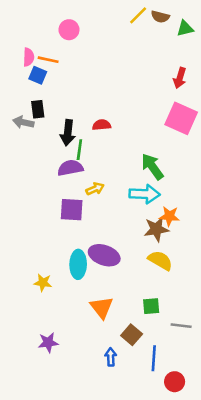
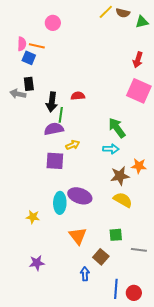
cyan arrow: (145, 194) -> (111, 149), size x0.7
orange star: (169, 216) -> (139, 166), moved
blue line: (154, 358) -> (116, 289), moved

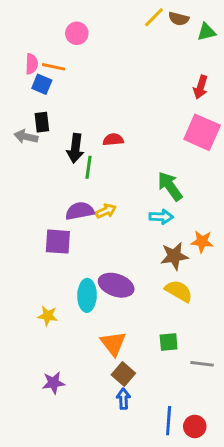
purple semicircle: (54, 129) -> (80, 211), moved
purple square: (55, 161) -> (58, 242), moved
brown square: (101, 257) -> (123, 374), moved

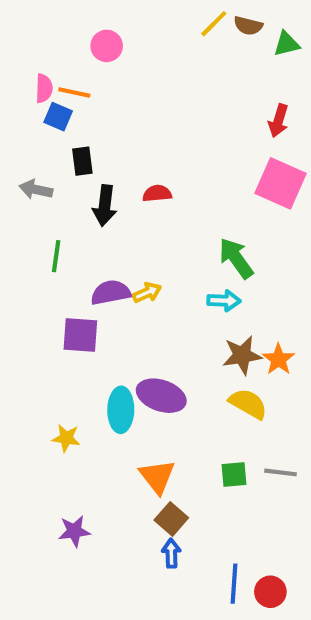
black rectangle: (42, 122) -> (82, 161), moved
green line: (88, 167) -> (56, 256), moved
orange star: (202, 242) -> (278, 359), moved, turned 30
gray line: (202, 364) -> (280, 472), moved

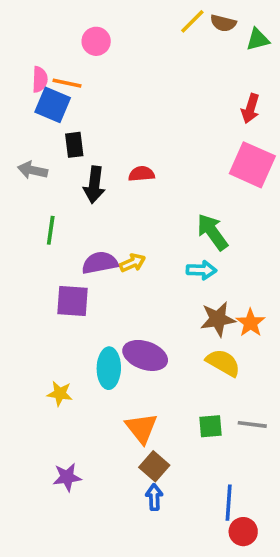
blue square: (58, 117) -> (53, 105), size x1.4
blue line: (234, 584) -> (229, 503), moved

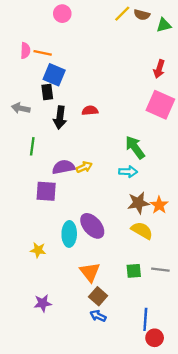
pink circle: (96, 41) -> (62, 14), moved
blue square: (53, 105) -> (54, 75), moved
purple ellipse: (145, 355) -> (92, 226), turned 30
blue arrow: (154, 497) -> (98, 316), turned -63

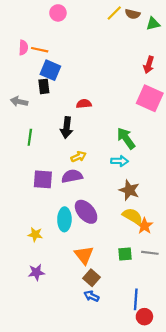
black arrow: (60, 117) -> (67, 127), moved
purple semicircle: (63, 167) -> (72, 176), moved
brown star: (138, 203) -> (129, 190), turned 30
orange star: (159, 205) -> (144, 226), moved
purple star: (43, 303) -> (36, 272), moved

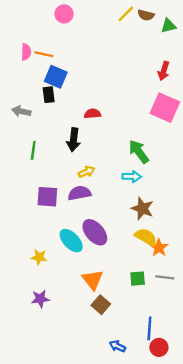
cyan ellipse: (64, 219) -> (71, 241), turned -45
blue arrow: (91, 296) -> (117, 346), moved

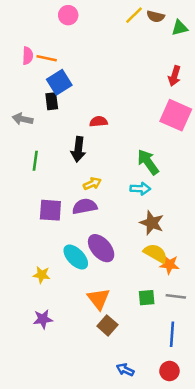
blue square: (56, 77) -> (59, 82), turned 35
orange star: (159, 248) -> (169, 265), turned -30
blue line: (149, 328) -> (172, 334), moved

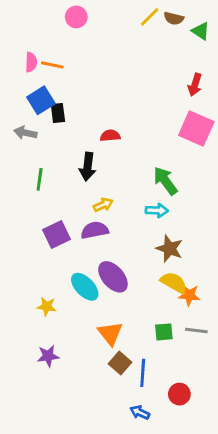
green triangle: (180, 28) -> (201, 31), turned 48
blue square: (59, 82) -> (41, 100), moved
purple square: (50, 210) -> (56, 234), turned -30
blue line: (172, 334) -> (143, 373), moved
red circle: (169, 371) -> (179, 394), moved

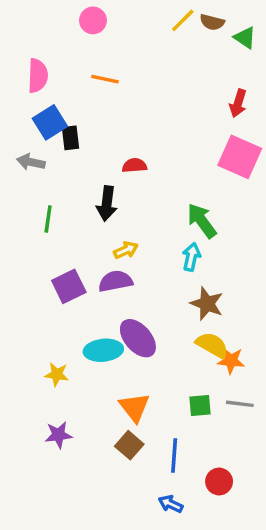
pink semicircle: (31, 62) -> (38, 76), size x1.4
orange line: (52, 65) -> (105, 79), moved
cyan arrow: (157, 210) -> (191, 257), turned -80
cyan ellipse: (85, 287) -> (103, 350), turned -52
brown square: (120, 363) -> (129, 445), moved

